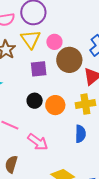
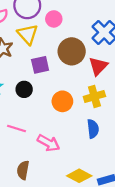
pink circle: (54, 42) -> (54, 19), moved
black circle: (35, 101) -> (24, 89), moved

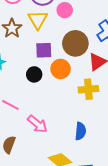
black circle: (24, 89) -> (34, 74), moved
orange circle: (62, 101) -> (61, 69), moved
blue semicircle: (93, 129) -> (80, 131), moved

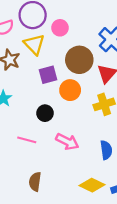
black circle: (34, 74) -> (45, 113), moved
pink arrow: (37, 124) -> (67, 142), moved

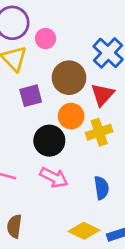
orange circle: (70, 90) -> (71, 116), moved
black circle: (45, 113) -> (49, 141), moved, size x1.5

